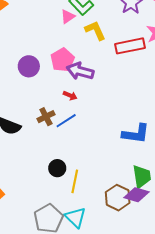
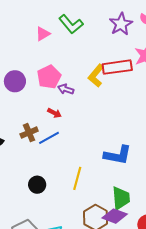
pink triangle: (68, 17) -> (43, 34), moved
yellow L-shape: (95, 30) -> (96, 76), moved, turned -120
purple arrow: (80, 71) -> (66, 89), size x0.6
yellow line: (75, 181) -> (77, 178), moved

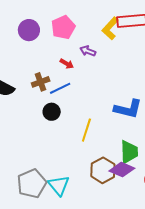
purple arrow: (66, 89) -> (88, 51), moved
black circle: (37, 185) -> (52, 112), moved

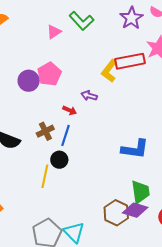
pink pentagon: (63, 27) -> (49, 74), moved
blue line: (60, 88) -> (65, 135), turned -40
yellow line: (86, 130) -> (45, 176), moved

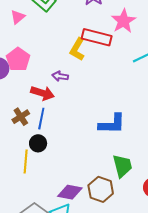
red rectangle: (130, 61) -> (97, 37), turned 32
red arrow: (70, 110) -> (42, 93), size x1.6
purple diamond: (135, 210) -> (70, 192), moved

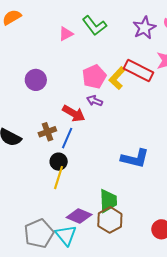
pink pentagon: (18, 59) -> (94, 77), moved
yellow line: (26, 161) -> (59, 178), moved
green trapezoid: (122, 166) -> (108, 201), moved

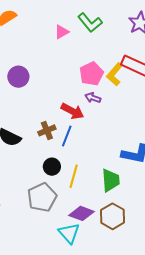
purple circle: (36, 80) -> (18, 77), moved
black circle: (59, 162) -> (52, 167), moved
yellow line: (59, 178) -> (74, 176), moved
green trapezoid: (108, 201) -> (111, 180), moved
gray pentagon: (39, 233) -> (42, 197), moved

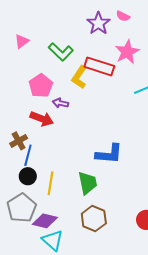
green L-shape: (90, 23) -> (61, 52), moved
pink pentagon: (92, 74) -> (41, 86), moved
blue line: (67, 136) -> (28, 155), moved
purple diamond: (82, 213) -> (45, 221), moved

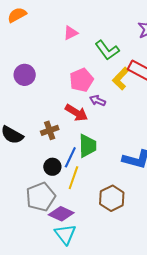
blue line: (28, 155) -> (70, 157), moved
green trapezoid: (88, 183) -> (87, 146), moved
brown hexagon: (94, 219) -> (112, 198), moved

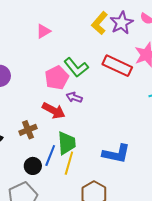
green L-shape: (107, 50) -> (76, 67), moved
yellow L-shape: (121, 79) -> (100, 23), moved
yellow line: (73, 178) -> (69, 163), moved

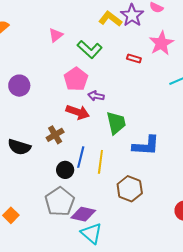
yellow L-shape: (100, 23) -> (110, 19), turned 95
red rectangle: (117, 66) -> (134, 58), size x0.5
green L-shape: (76, 67) -> (90, 49), moved
green trapezoid: (67, 143) -> (116, 123), moved

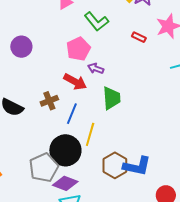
blue L-shape: (146, 146) -> (137, 166), moved
blue line: (81, 157) -> (72, 114), moved
black circle: (65, 170) -> (65, 150), moved, size x1.8

